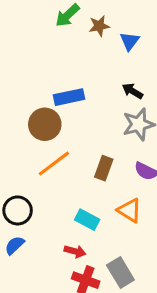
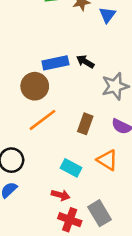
black arrow: (133, 91) -> (85, 62), moved

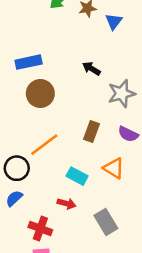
blue rectangle: (55, 63) -> (29, 62), moved
orange line: (42, 120) -> (44, 145), moved
red cross: (70, 220) -> (40, 228), moved

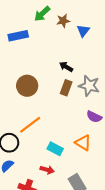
blue rectangle: (29, 62) -> (18, 36), moved
gray star: (122, 93) -> (89, 86), turned 30
brown rectangle: (91, 132) -> (66, 88), moved

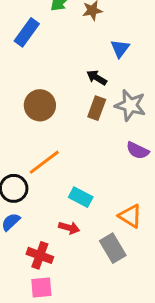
blue triangle: (83, 31) -> (120, 48), moved
blue rectangle: (18, 36) -> (27, 32), turned -42
orange triangle: (83, 143) -> (130, 216), moved

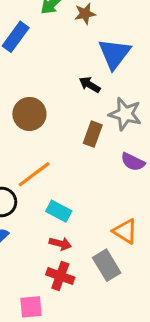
blue triangle: (120, 48) -> (114, 54), size x1.6
brown rectangle: (97, 108) -> (93, 134), moved
cyan rectangle: (81, 197) -> (59, 211), moved
red cross: (40, 255) -> (60, 276), moved

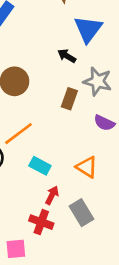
orange triangle: (125, 231) -> (87, 167), moved
red arrow: (60, 244) -> (52, 195), moved, turned -78

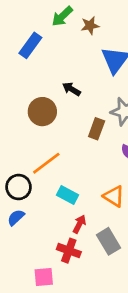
black arrow: (67, 56) -> (71, 89), moved

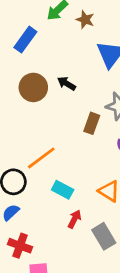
brown star: (90, 26) -> (85, 20), turned 30
brown circle: (42, 112) -> (33, 87), moved
red cross: (69, 251) -> (20, 246), moved

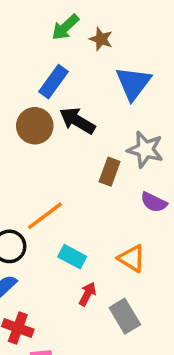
blue rectangle: (25, 40) -> (53, 82), moved
black arrow: (67, 83) -> (77, 121), size x1.5

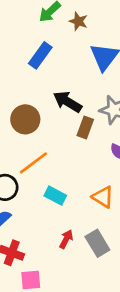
black arrow: (77, 121) -> (68, 102), moved
brown circle: (35, 126) -> (25, 119), moved
red arrow: (87, 294) -> (66, 239), moved

